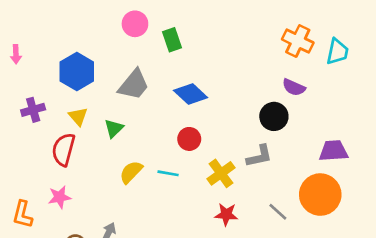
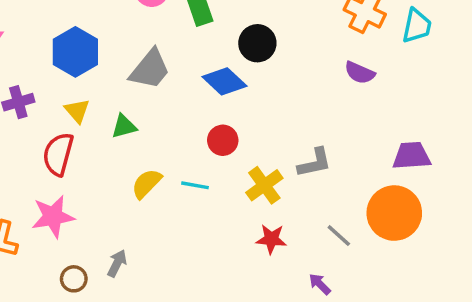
black circle: (274, 116) -> (257, 43), moved
green triangle: (114, 128) -> (124, 126), turned 30
pink star: (60, 197) -> (53, 216), size x1.4

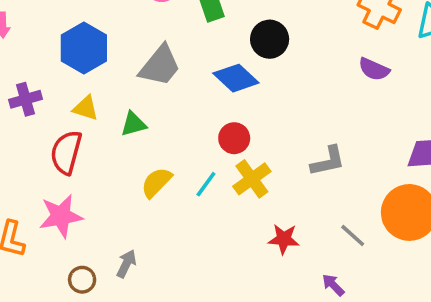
yellow triangle: (77, 111) -> (86, 108), turned -32
cyan line: (195, 185) -> (206, 184), turned -64
yellow cross: (264, 185) -> (252, 179), moved

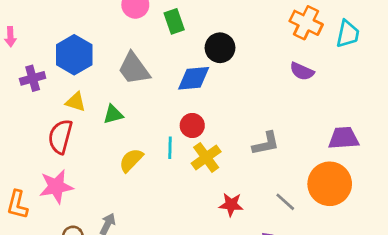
gray trapezoid: (160, 66) -> (134, 69), turned 105
blue diamond: (236, 78) -> (194, 78), turned -48
purple cross: (25, 99) -> (33, 78), moved
cyan line: (206, 184) -> (170, 148), moved, turned -35

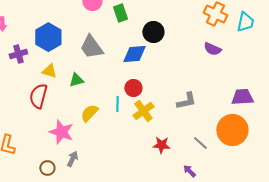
pink star: (56, 187) -> (61, 132), moved, turned 30

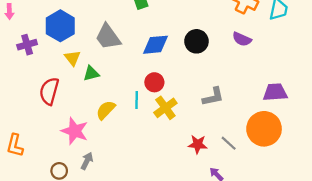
black circle: (153, 32) -> (196, 41), moved
yellow triangle: (49, 71) -> (72, 58), moved, turned 35
red star: (161, 145) -> (198, 144), moved

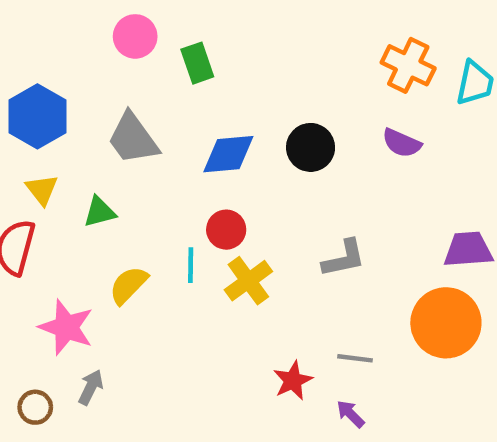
yellow triangle: (72, 58) -> (42, 190), moved
gray line: (229, 143) -> (355, 358), moved, turned -35
red star: (198, 144) -> (293, 381), moved, turned -30

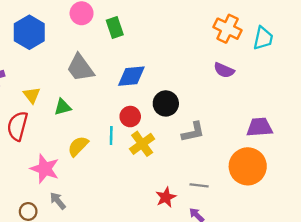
blue hexagon: (37, 116) -> (29, 32), moved
black circle: (311, 147) -> (166, 103), moved
gray arrow: (91, 387) -> (58, 201), turned -66

